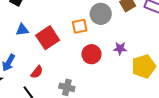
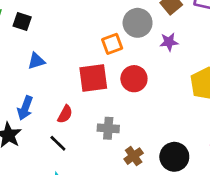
red square: (48, 38) -> (93, 78), moved, turned 35
purple star: (120, 48) -> (169, 42), moved

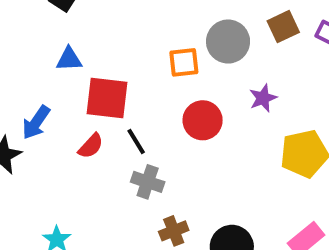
purple star: (169, 42) -> (263, 98), moved, turned -30
red square: (93, 78) -> (107, 98), moved
black line: (58, 143) -> (136, 141), moved

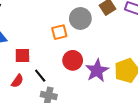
red square: (107, 98) -> (22, 55), size x0.7
purple star: (263, 98) -> (97, 71), moved, size x1.6

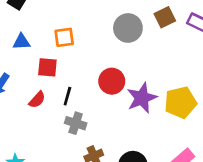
orange square: (59, 32) -> (64, 37), moved
black line: (40, 76) -> (67, 96), turned 48

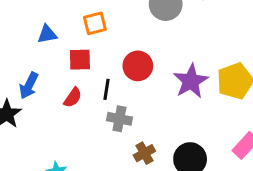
red circle: (112, 81) -> (138, 66), moved

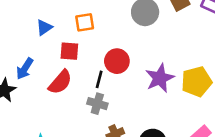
blue triangle: (47, 34) -> (44, 27), turned -30
black line: (107, 89) -> (99, 79), moved
red semicircle: (73, 98) -> (60, 82), size x1.5

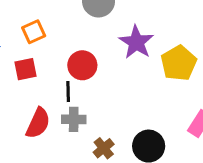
purple star: (160, 78) -> (136, 42), moved
red semicircle: (60, 82) -> (38, 123), moved

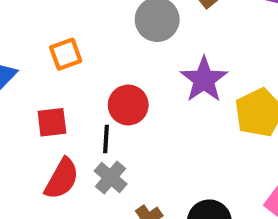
red square: (26, 69) -> (52, 122), moved
gray cross: (74, 119) -> (111, 177), turned 35

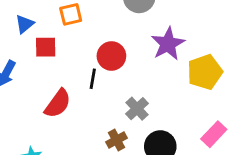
red square: (52, 122) -> (46, 47), moved
gray cross: (111, 177) -> (137, 109), moved

